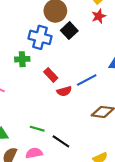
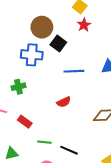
green cross: (22, 59) -> (18, 87), moved
red rectangle: (51, 75) -> (25, 122), moved
blue line: (87, 80) -> (74, 71), moved, turned 36

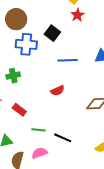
brown circle: (42, 27) -> (16, 19), moved

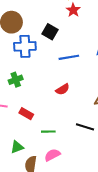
black line: (63, 138) -> (85, 127), moved

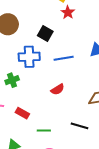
blue cross: (25, 46) -> (29, 57), moved

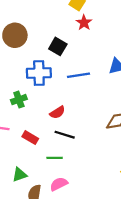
red semicircle: (58, 89) -> (57, 112), moved
black line: (79, 126) -> (65, 135), moved

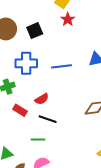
black square: (58, 46) -> (35, 31), moved, turned 35
red rectangle: (30, 138) -> (20, 110), moved

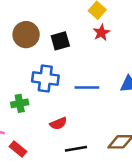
red rectangle: (20, 110) -> (18, 149), moved
black line: (48, 119) -> (76, 149), moved, turned -36

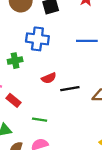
blue line: (87, 88) -> (87, 41), moved
black line: (76, 149) -> (70, 89), moved

